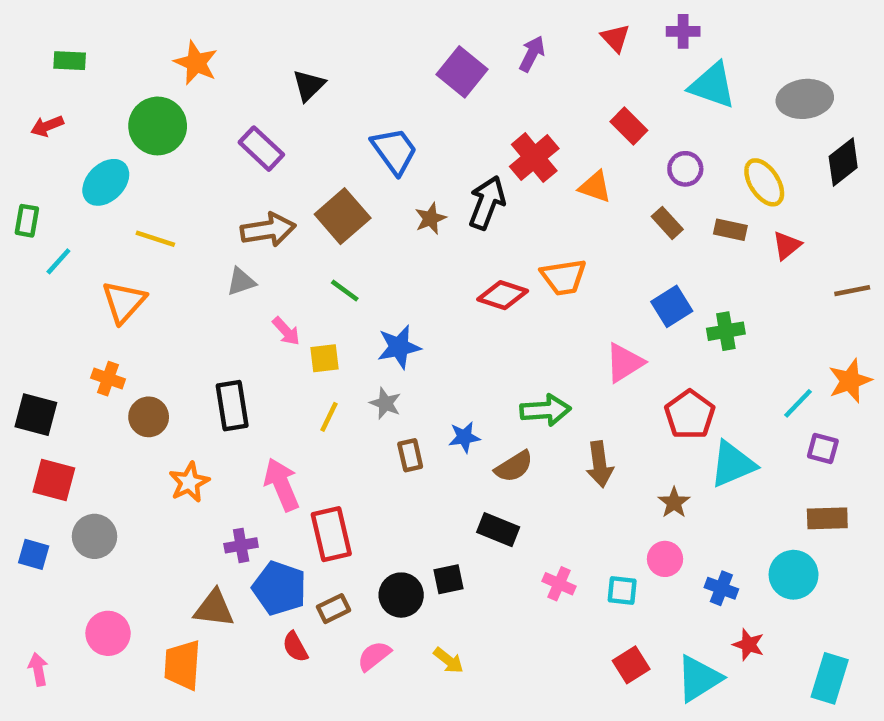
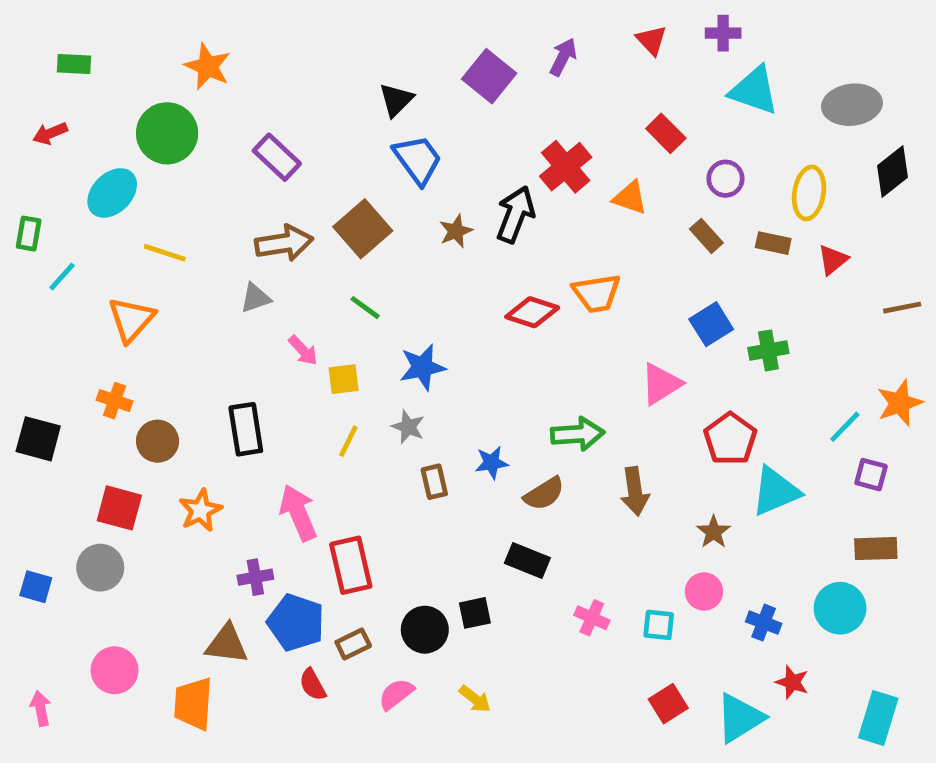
black triangle: (309, 85) -> (396, 100), moved
yellow ellipse: (764, 182) -> (809, 193), turned 42
red square: (54, 480) -> (119, 508), moved

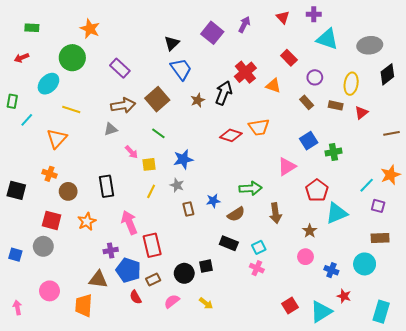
cyan square: (659, 625) -> (259, 247), moved, turned -32

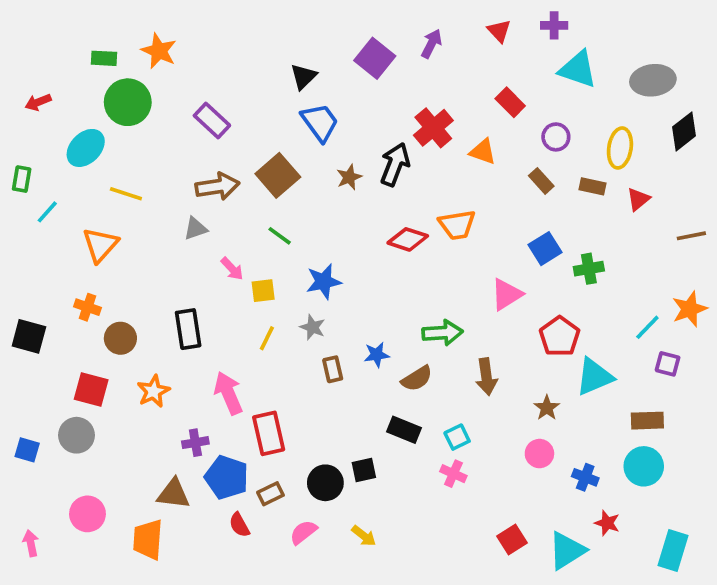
green rectangle: (32, 28) -> (104, 58), moved
brown rectangle: (380, 238) -> (647, 421), moved

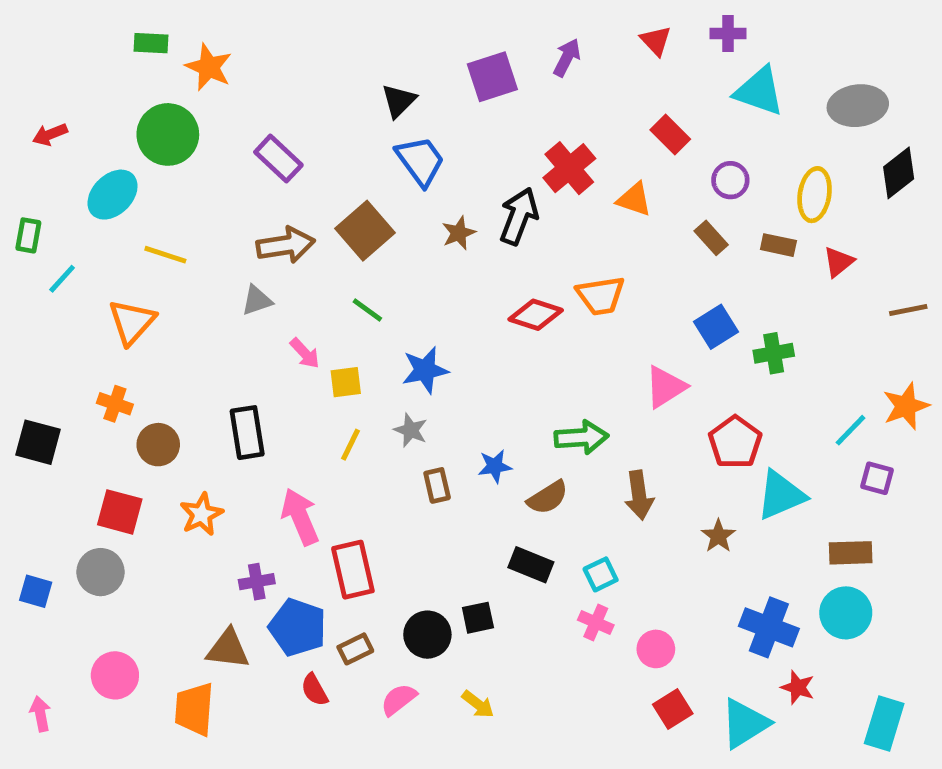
green rectangle: (104, 58) -> (151, 43), moved
purple square: (375, 58) -> (492, 77), turned 33
pink circle: (539, 454) -> (656, 649), moved
blue cross: (585, 477) -> (769, 627), size x1.6

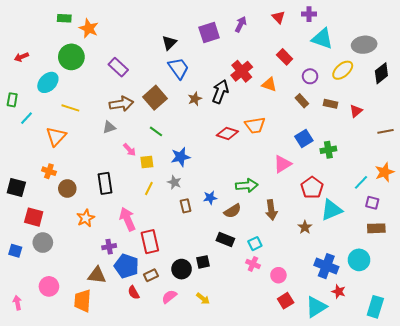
yellow ellipse: (815, 195) -> (343, 70), moved, turned 40
red square: (120, 512) -> (34, 217), moved
brown rectangle: (851, 553) -> (376, 228), moved

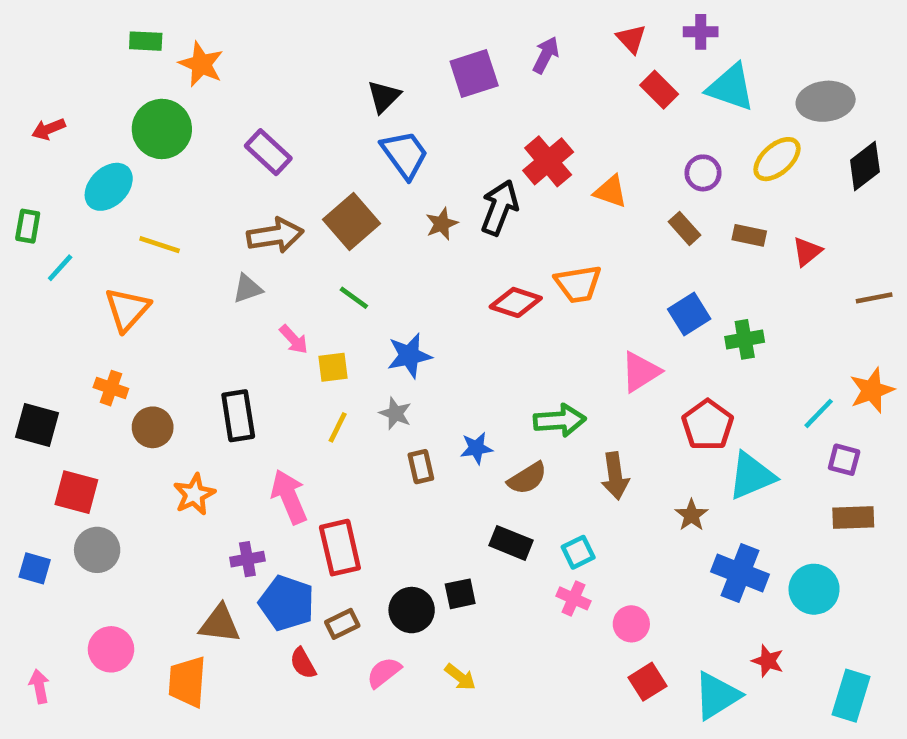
red rectangle: (285, 57) -> (659, 90), moved
blue cross: (326, 266) -> (740, 573), moved

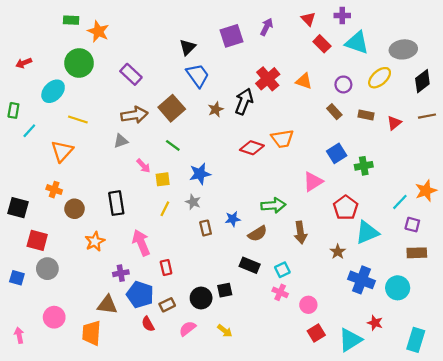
orange triangle: (611, 191) -> (304, 81), moved
brown line: (874, 298) -> (427, 116), moved
red rectangle: (340, 548) -> (166, 267), size x0.6

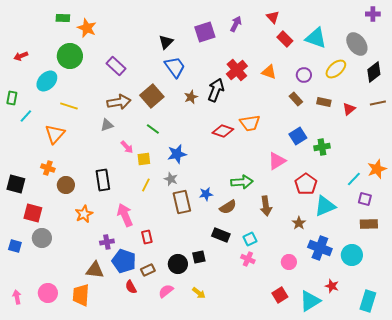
purple cross: (342, 16) -> (373, 14), moved
gray ellipse: (403, 49) -> (357, 44), turned 60
brown rectangle: (206, 228) -> (182, 202), size x1.6
pink circle: (308, 305) -> (289, 262), moved
pink circle: (54, 317) -> (48, 293), moved

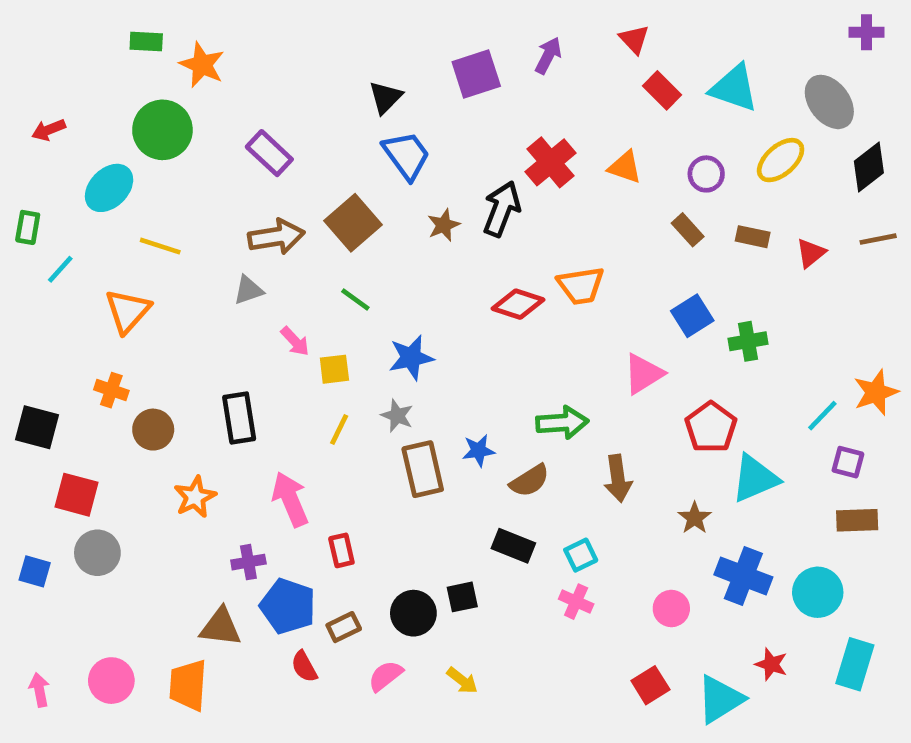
cyan rectangle: (368, 301) -> (855, 664), moved

